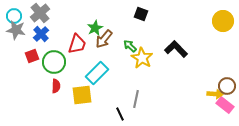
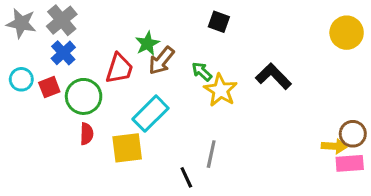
cyan circle: (14, 16) -> (21, 79), moved
gray star: (16, 30) -> (21, 23), moved
pink rectangle: (225, 105) -> (350, 163), turned -42

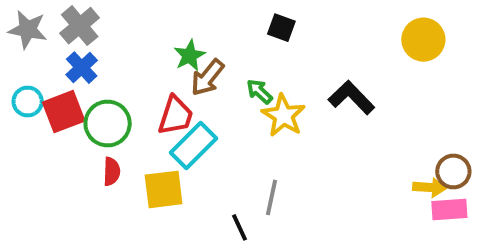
yellow circle: (347, 33) -> (423, 40), moved
red trapezoid: (119, 68) -> (176, 116), moved
red square: (49, 87) -> (64, 112), size x1.5

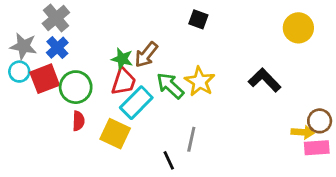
gray star: (28, 30) -> (23, 46), moved
green star: (190, 56) -> (122, 59), moved, turned -30
green arrow: (259, 92) -> (170, 86), moved, size x1.5
black L-shape: (351, 98) -> (265, 80), moved
yellow square: (164, 189) -> (115, 134), turned 32

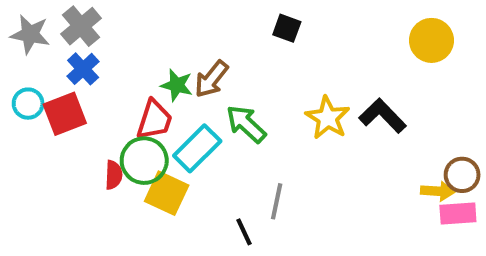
gray star: (23, 46) -> (30, 34), moved
red trapezoid: (124, 81) -> (154, 120), moved
yellow star: (200, 81) -> (328, 118), moved
green circle: (76, 87) -> (144, 161), moved

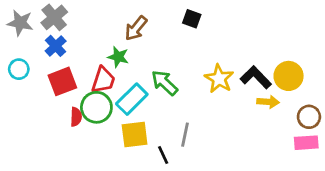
yellow circle: (431, 40) -> (289, 76), moved
brown arrow: (211, 79) -> (136, 28), moved
red square: (65, 114) -> (62, 81), moved
yellow arrow: (438, 191) -> (268, 102), moved
yellow square: (167, 193) -> (135, 135), moved, turned -32

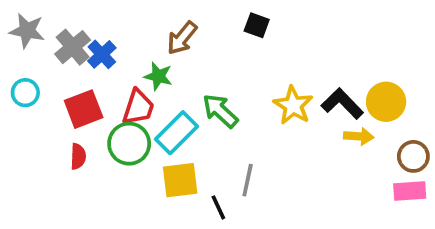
gray cross: (54, 17) -> (73, 47), moved
blue cross: (56, 46) -> (102, 54), moved
red semicircle: (76, 117) -> (78, 156), moved

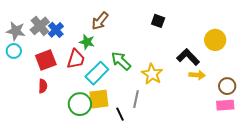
black square: (257, 25) -> (158, 21), moved
gray star: (27, 31) -> (16, 31), moved
yellow circle: (386, 102) -> (215, 40), moved
yellow star: (293, 105) -> (152, 74), moved
green circle: (129, 144) -> (80, 104), moved

